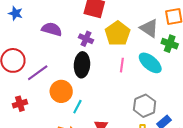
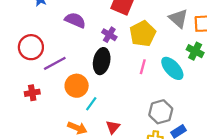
gray triangle: (149, 28) -> (178, 18), moved

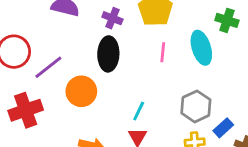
cyan ellipse: (172, 68) -> (201, 48), turned 35
red cross: (32, 93) -> (26, 110), size x1.6
cyan line: (91, 104) -> (139, 111), moved

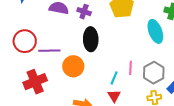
purple cross: (112, 18) -> (84, 12), moved
pink line: (163, 52) -> (130, 68), moved
purple line: (48, 67) -> (49, 51), turned 40

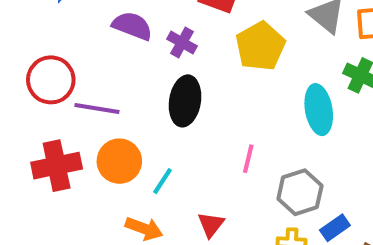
orange circle: (73, 66) -> (119, 161), moved
pink line: (130, 68) -> (248, 159), moved
cyan line: (114, 78) -> (162, 181), moved

